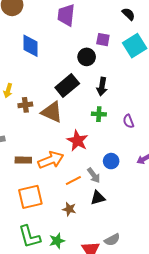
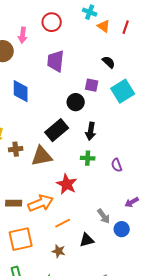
black semicircle: (128, 14) -> (109, 62), moved
brown triangle: (52, 112) -> (42, 156), turned -35
blue circle: (111, 161) -> (122, 229), moved
gray arrow: (94, 175) -> (104, 216), moved

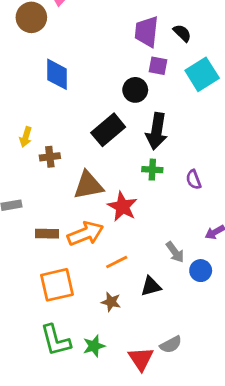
purple trapezoid: (56, 61) -> (147, 32), moved
black arrow: (91, 131) -> (157, 131), size x1.4
brown triangle: (42, 156) -> (88, 185), moved

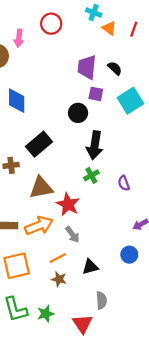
black rectangle: (108, 130) -> (39, 144), moved
green cross: (152, 170) -> (91, 175), turned -32
gray arrow: (175, 252) -> (72, 235), moved
orange line: (117, 262) -> (58, 258), moved
gray semicircle: (171, 345) -> (101, 300), moved, turned -66

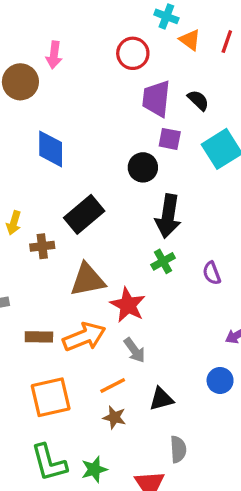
red circle: (51, 24) -> (133, 53), moved

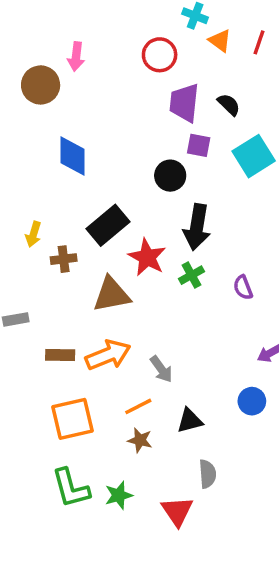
red star: (128, 305) -> (147, 257), moved

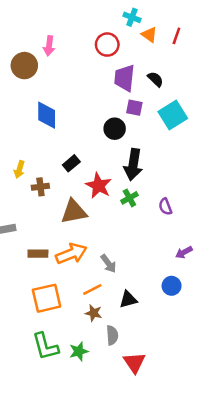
black rectangle: (108, 225) -> (71, 163), size x0.6
gray semicircle: (207, 474) -> (112, 335), moved
red triangle: (177, 511) -> (134, 362), moved

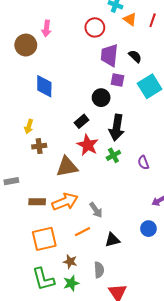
black rectangle: (71, 163) -> (81, 121), moved
yellow arrow: (19, 169) -> (29, 126), moved
brown star: (94, 313) -> (70, 262), moved

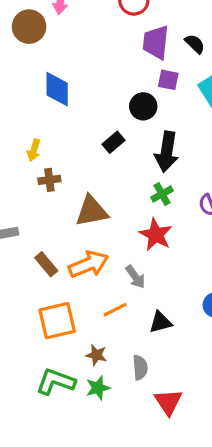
red star: (88, 145) -> (156, 235), moved
brown rectangle: (37, 202) -> (46, 264), turned 49
green L-shape: (43, 279) -> (56, 382), turned 125

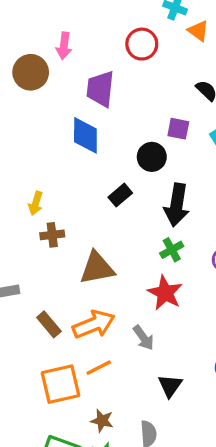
purple trapezoid: (156, 42) -> (100, 89), moved
blue diamond: (57, 89) -> (85, 135), moved
orange line: (115, 310) -> (99, 368), moved
black triangle: (160, 322) -> (170, 386), turned -40

